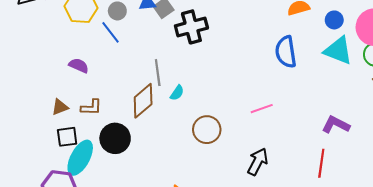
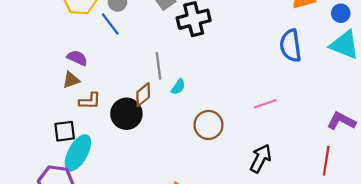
brown diamond: (143, 101) -> (143, 95), size x0.7
brown triangle: (60, 107) -> (71, 80), moved
black circle: (115, 138) -> (126, 114), moved

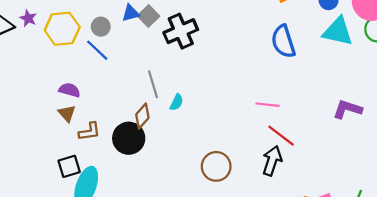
brown triangle: (71, 80) -> (67, 113), turned -42
pink line: (265, 104) -> (268, 105), turned 35
brown circle: (208, 125) -> (216, 166), moved
red line: (326, 161) -> (281, 136), moved, turned -52

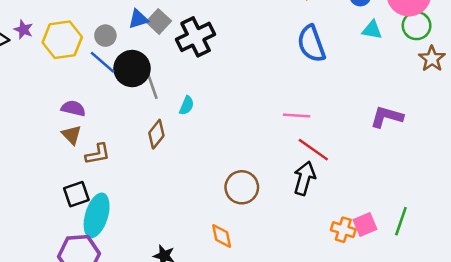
cyan triangle: (338, 31) -> (372, 30), size x0.6
gray line: (153, 84) -> (151, 84), moved
cyan semicircle: (177, 102) -> (187, 105), moved
black circle: (129, 138) -> (132, 69), moved

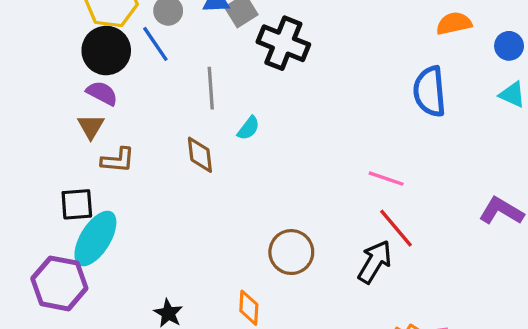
black cross: (196, 37) -> (283, 43), turned 33
black circle: (132, 69) -> (106, 51), moved
brown diamond: (156, 134) -> (200, 155), turned -60

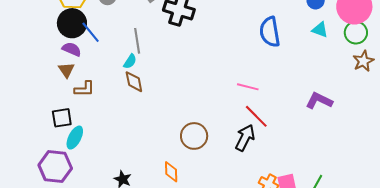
blue line: (155, 44) -> (91, 32), moved
cyan semicircle: (248, 128) -> (130, 61), moved
cyan ellipse: (95, 238) -> (75, 138), size x0.7

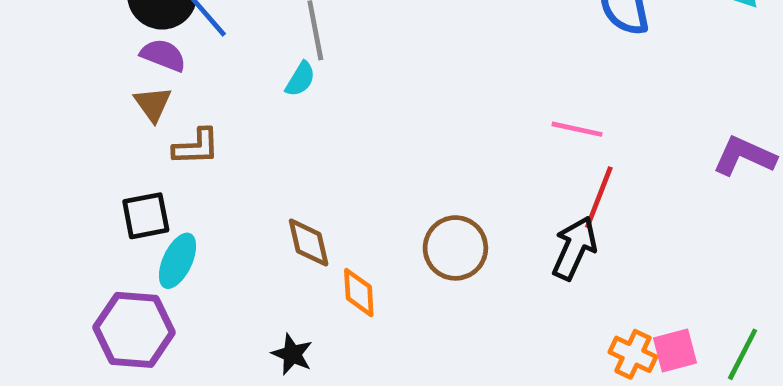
brown diamond: (134, 82) -> (309, 243), moved
red line: (256, 116) -> (599, 197), turned 68
orange diamond: (171, 172) -> (359, 293), moved

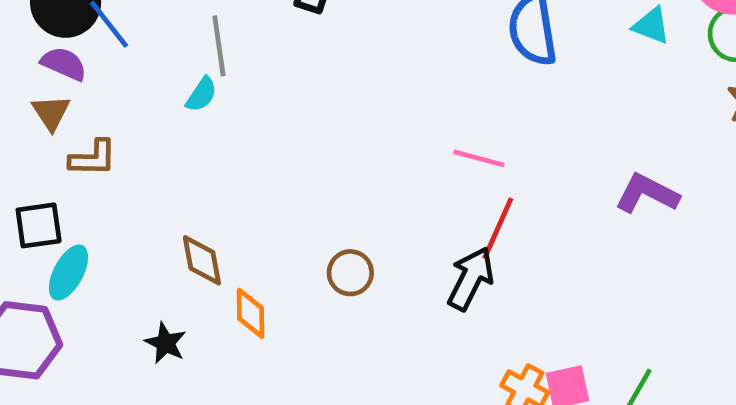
brown circle: (455, 248) -> (350, 273), size x0.7
black star: (292, 354) -> (166, 343), moved

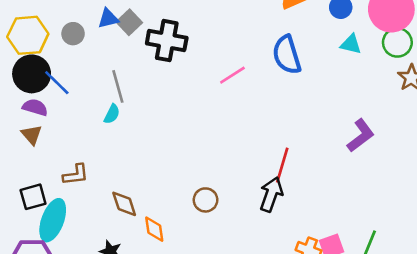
brown L-shape: (93, 158) -> (76, 175), moved
pink line: (479, 158) -> (232, 75), moved, turned -40
purple L-shape: (647, 194) -> (361, 135), turned 124
cyan ellipse: (68, 272) -> (53, 220), size x1.4

